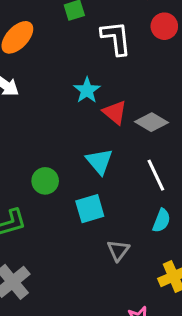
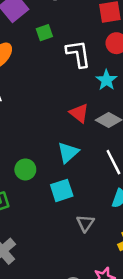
cyan star: (87, 90) -> (106, 80), moved
cyan triangle: (99, 161) -> (68, 153), turned 30

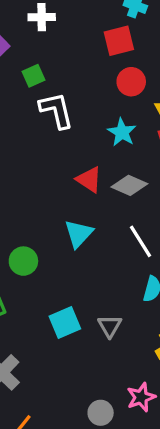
white L-shape: (78, 54) -> (56, 110), moved
cyan square: (62, 190) -> (65, 323), moved

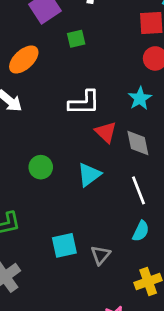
white L-shape: (56, 110) -> (84, 103), moved, turned 92
gray diamond: (129, 185) -> (138, 143), turned 44
green circle: (23, 261) -> (41, 167), moved

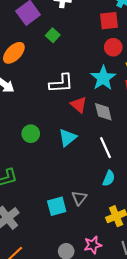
green square: (76, 39) -> (53, 35), turned -32
cyan star: (140, 98) -> (103, 78), size x1.4
cyan square: (64, 245) -> (57, 206), moved

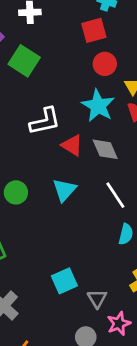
green square: (53, 35) -> (24, 61), size x1.6
gray triangle: (79, 198) -> (97, 299), moved

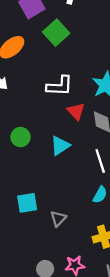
cyan square: (64, 281) -> (27, 203), moved
gray triangle: (97, 299) -> (58, 219), moved

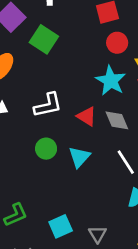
white L-shape: (60, 86) -> (48, 105), moved
green circle: (21, 137) -> (46, 149), moved

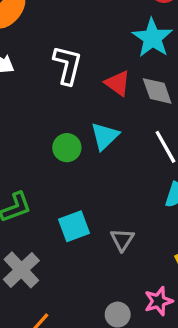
white L-shape: (48, 105) -> (67, 65), turned -68
green circle: (46, 149) -> (67, 148), moved

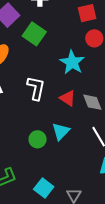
cyan star: (152, 38) -> (72, 62), moved
cyan square: (74, 226) -> (44, 188), turned -30

